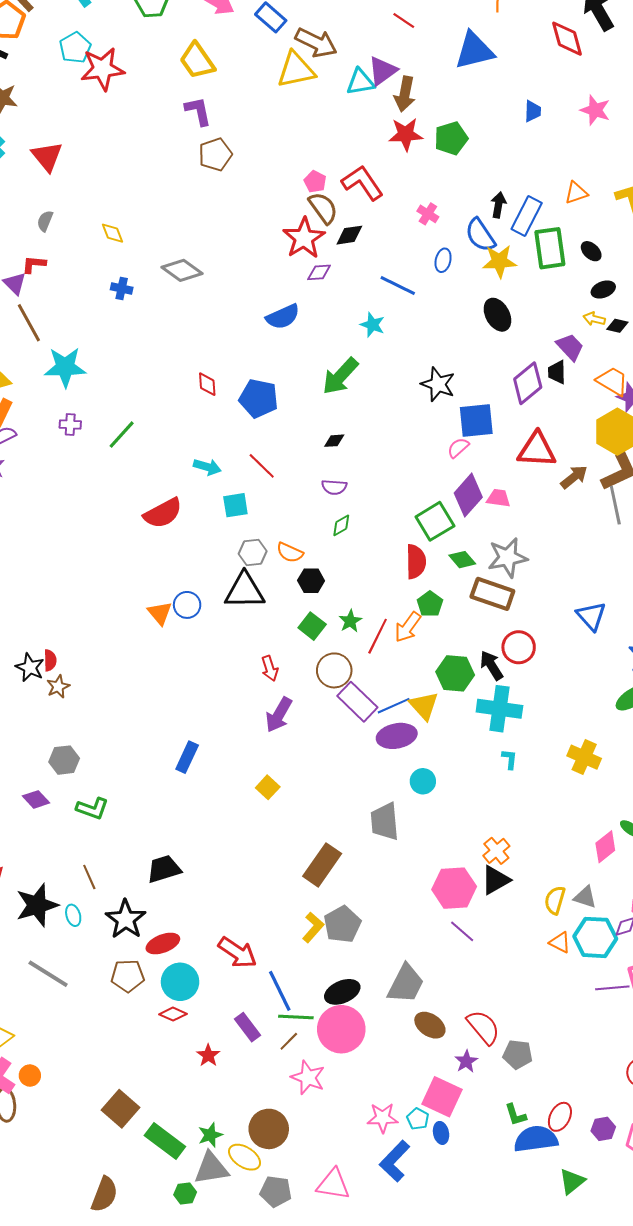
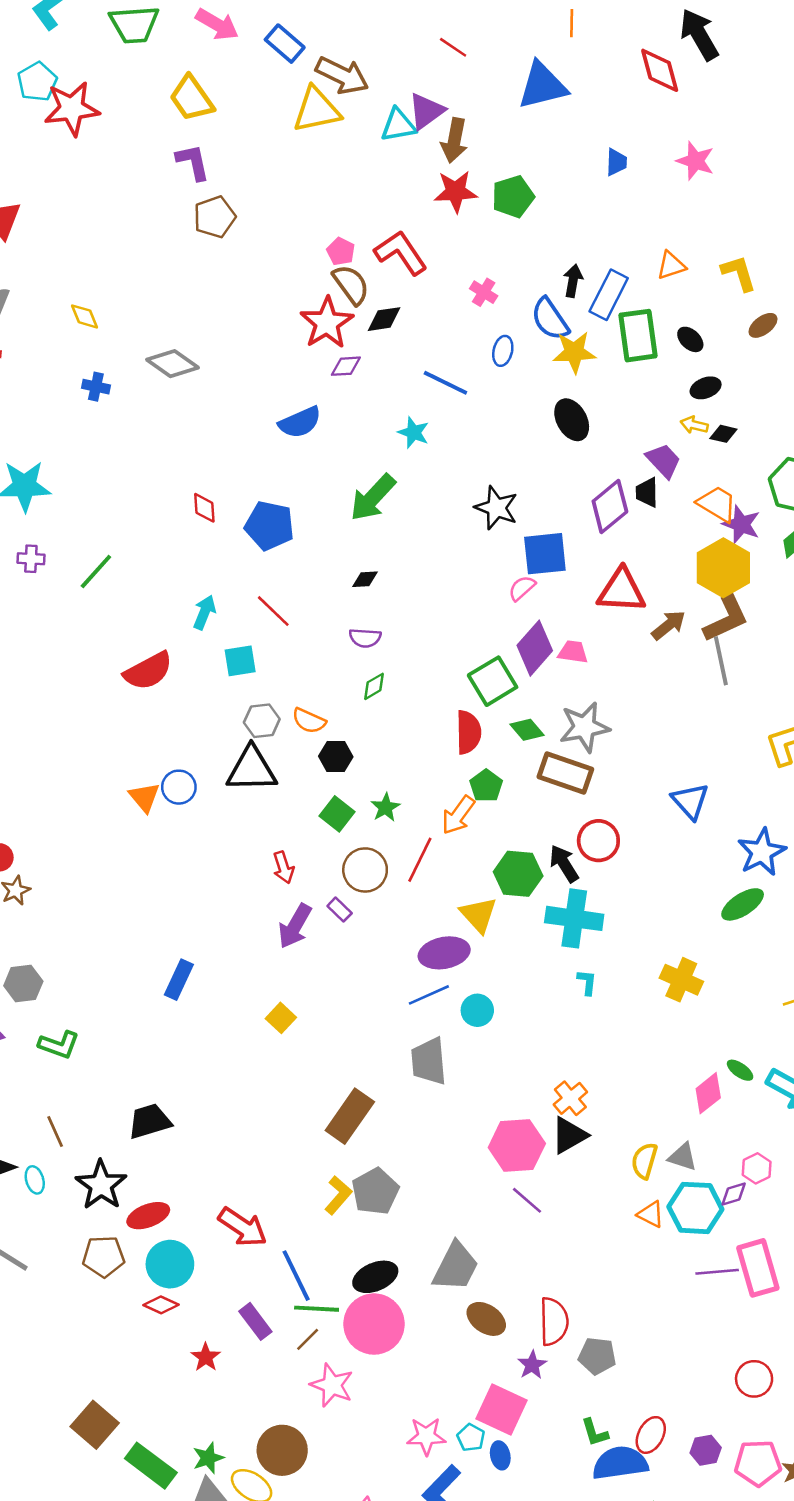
cyan arrow: (207, 467) -> (204, 612), turned -84
red line: (378, 636) -> (420, 860), moved
purple rectangle: (357, 702) -> (340, 910), moved, size x0.5
blue line: (394, 706) -> (429, 995), moved
red semicircle: (483, 1027) -> (554, 1321), turned 39

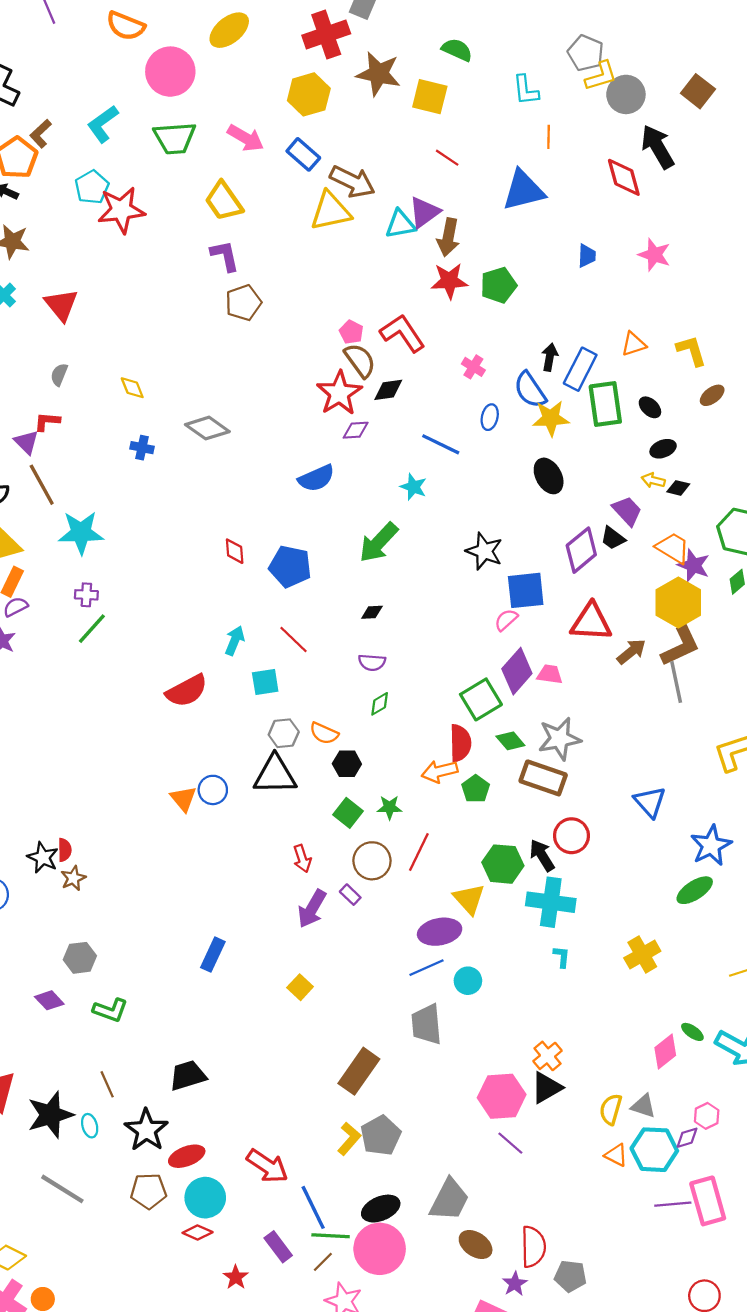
black trapezoid: (647, 492) -> (613, 538), turned -52
green line: (96, 572) -> (92, 629), moved
green star: (385, 807) -> (389, 807), turned 30
orange arrow: (458, 815) -> (440, 771), moved, turned 40
yellow cross: (681, 980) -> (642, 955), turned 36

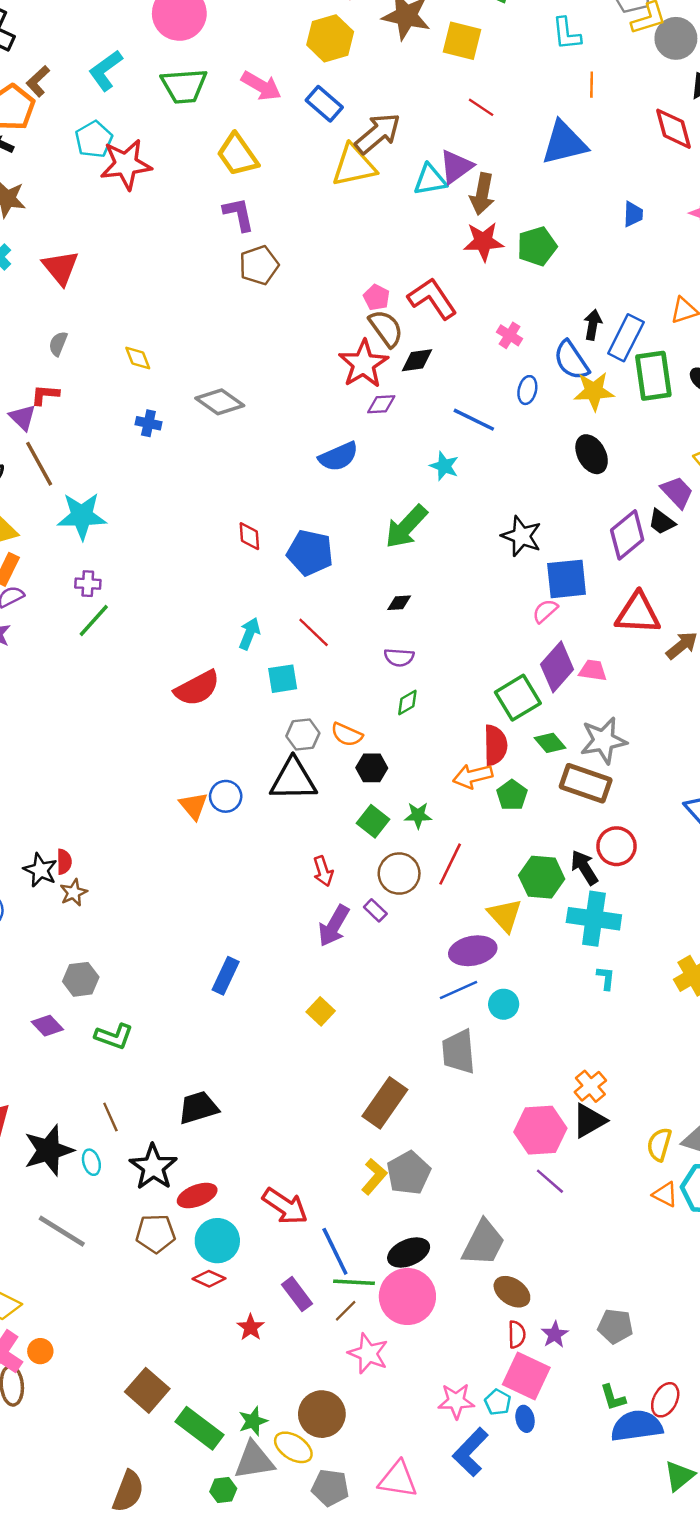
brown arrow: (352, 182) -> (378, 133), turned -66
red semicircle: (533, 1247) -> (517, 1334), moved, size x0.6

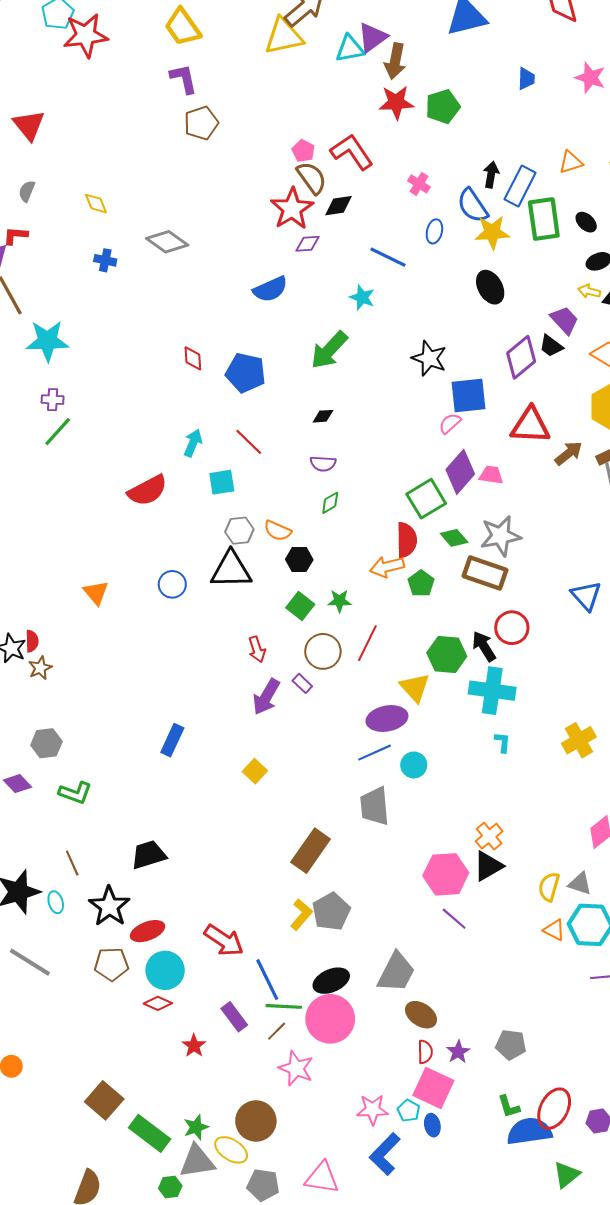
orange triangle: (194, 806) -> (96, 593), moved
red ellipse: (665, 1400) -> (554, 1109), size x1.4

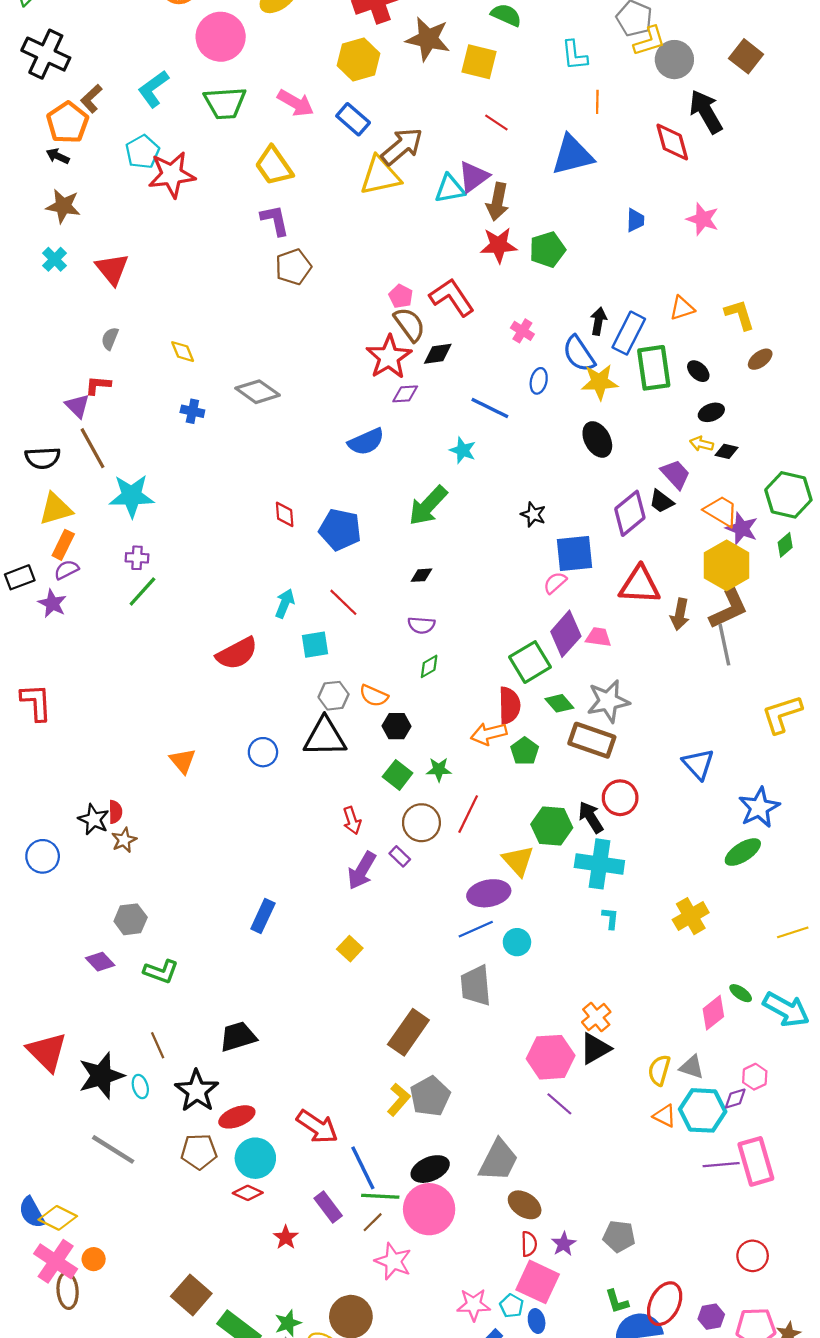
black star: (429, 358) -> (533, 514), size x0.7
brown arrow: (569, 453) -> (680, 614), turned 140

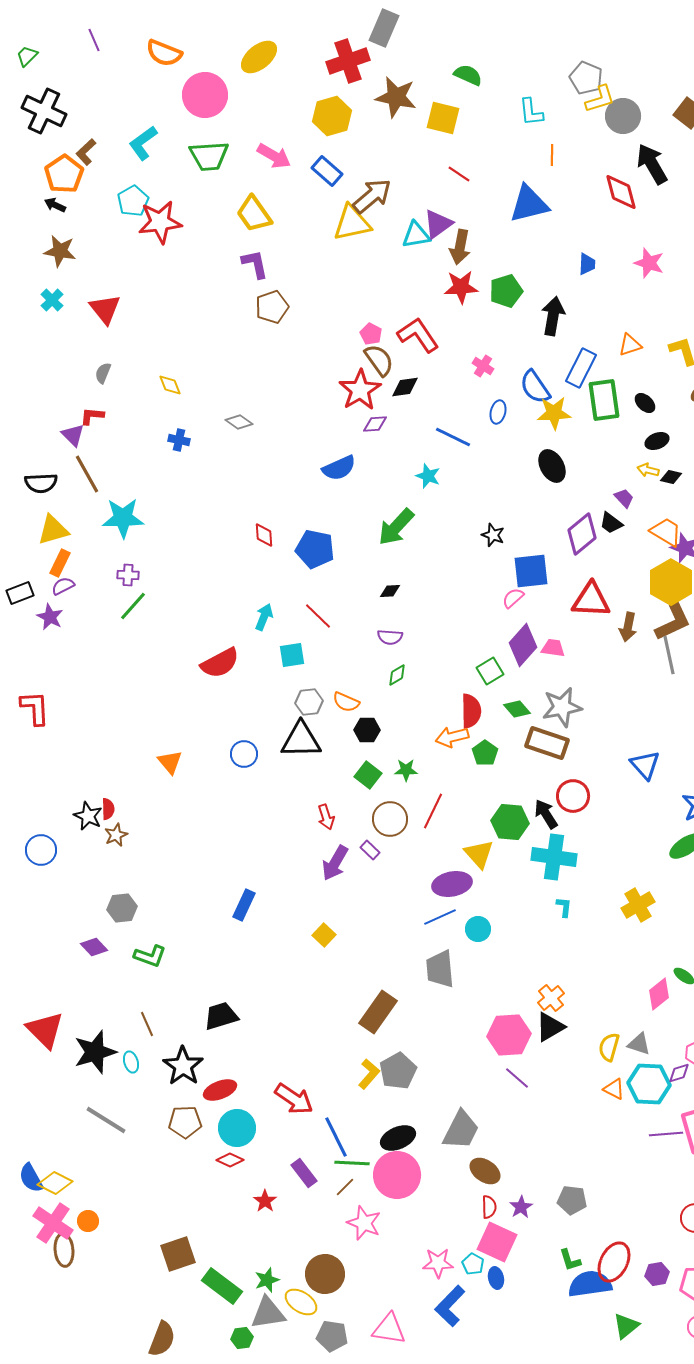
black arrow: (598, 321) -> (553, 316), moved, size x1.5
gray diamond: (258, 392) -> (239, 422), size x0.7
purple trapezoid: (675, 474) -> (624, 498), size x0.7
green square: (530, 662) -> (490, 671), size x0.7
brown square: (191, 1295) -> (178, 1254), turned 30

